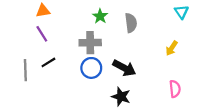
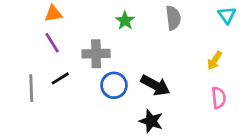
gray semicircle: (131, 23) -> (173, 18), moved
gray cross: (90, 43) -> (96, 54), moved
pink semicircle: (175, 89) -> (219, 98), moved

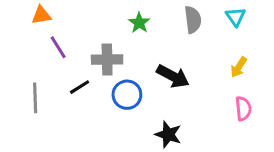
orange triangle: (53, 14) -> (41, 15), moved
cyan triangle: (227, 15) -> (236, 17), moved
black line: (60, 78) -> (80, 87), moved
black arrow: (155, 85) -> (173, 76), moved

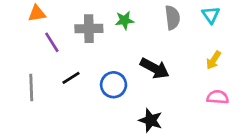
green star: (139, 23) -> (124, 20), turned 30
gray cross: (107, 60) -> (89, 29), moved
pink semicircle: (243, 108) -> (218, 97), turned -80

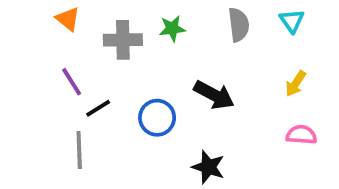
orange triangle: (37, 14) -> (68, 19), moved, turned 48
purple line: (52, 42) -> (72, 82), moved
gray line: (31, 87) -> (79, 150), moved

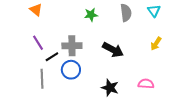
gray cross: (123, 40) -> (72, 46), moved
blue circle: (157, 118) -> (71, 70), moved
pink semicircle: (301, 135) -> (146, 84), moved

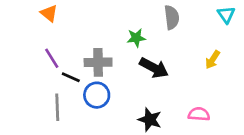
cyan triangle: (154, 11) -> (226, 15), moved
green star: (91, 15) -> (136, 38), moved
black line: (52, 57) -> (71, 77), turned 56

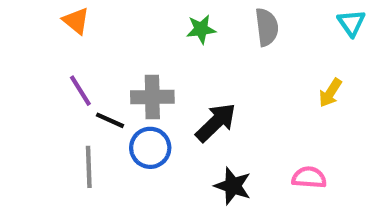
green star: (136, 38) -> (201, 29), moved
black arrow: (154, 68) -> (216, 122), moved, turned -72

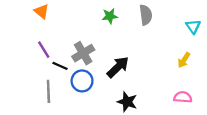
cyan triangle: (351, 23) -> (193, 26), moved
yellow arrow: (330, 93) -> (184, 60), moved
gray cross: (152, 97) -> (83, 53), turned -30
pink semicircle: (309, 177) -> (183, 97), moved

